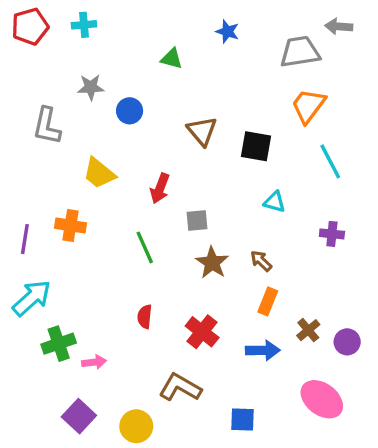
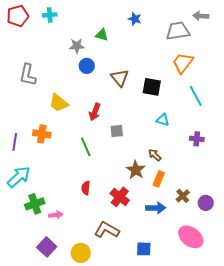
gray star: (91, 87) -> (77, 46), moved
blue circle: (130, 111) -> (87, 66), moved
brown star: (212, 263) -> (136, 170), moved

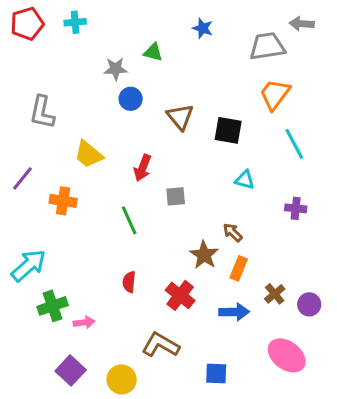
purple line: (15, 142) -> (23, 178), moved, turned 30

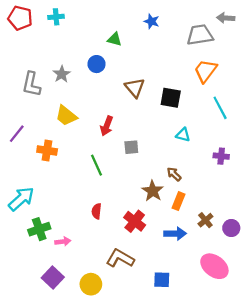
red pentagon: (27, 24) -> (20, 18), turned 30
gray star: (116, 69) -> (62, 74), moved, turned -30
blue circle: (131, 99) -> (97, 64), moved

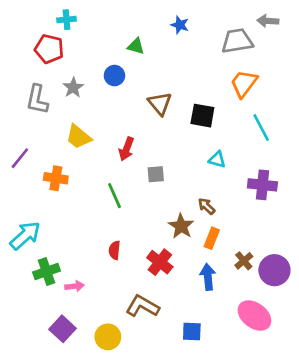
red pentagon: (20, 18) -> (49, 49), moved
purple cross: (221, 156) -> (262, 185), size x1.5
purple circle: (231, 228) -> (274, 270), size x1.5
blue arrow: (175, 234) -> (208, 277), turned -95

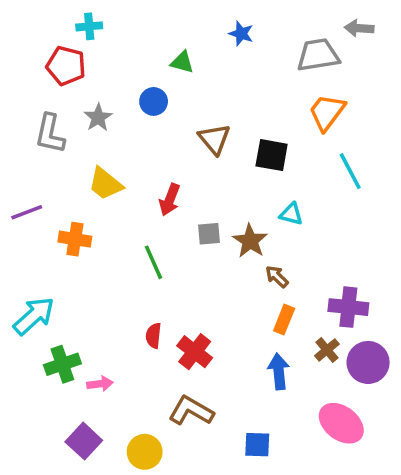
purple line: (20, 158) -> (27, 212), turned 30
purple cross: (262, 185) -> (348, 307), moved
brown star: (181, 226) -> (250, 241), moved
red cross: (160, 262) -> (195, 352), moved

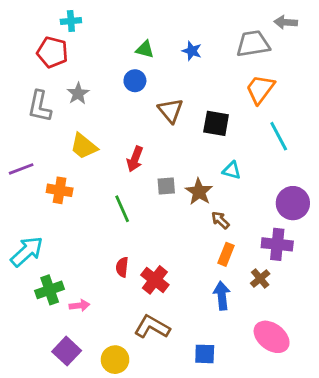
blue star: (241, 34) -> (192, 51), moved
blue circle: (154, 101) -> (135, 81), moved
purple circle: (368, 362) -> (293, 203), moved

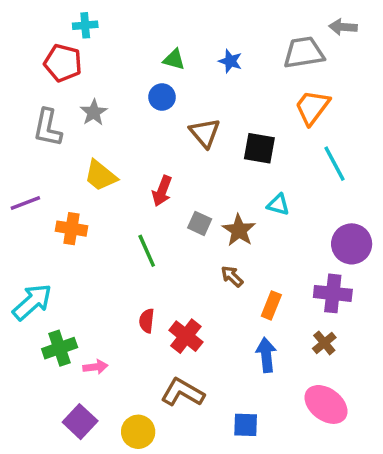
gray square: (166, 186) -> (200, 223), turned 30
brown arrow: (220, 220) -> (232, 276), moved
brown cross: (260, 279) -> (324, 343), moved

